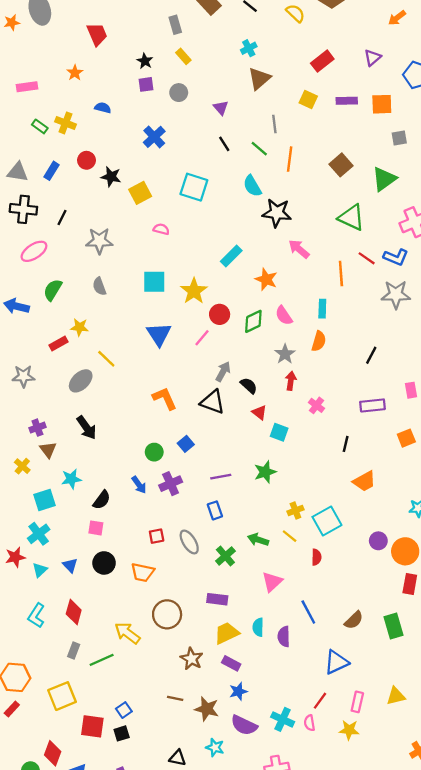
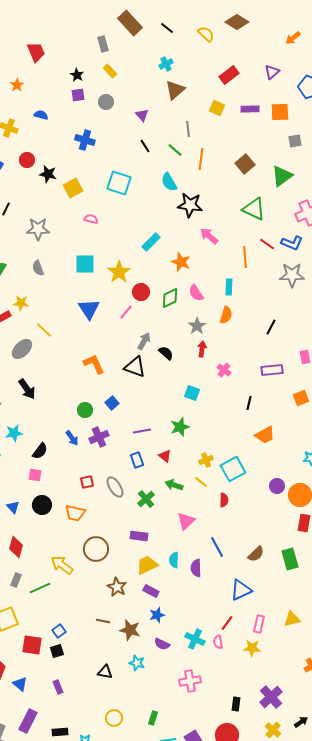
blue cross: (154, 137) -> (85, 140), turned -30
red triangle: (259, 412) -> (165, 456), moved
purple semicircle: (244, 725) -> (162, 644), size x0.7

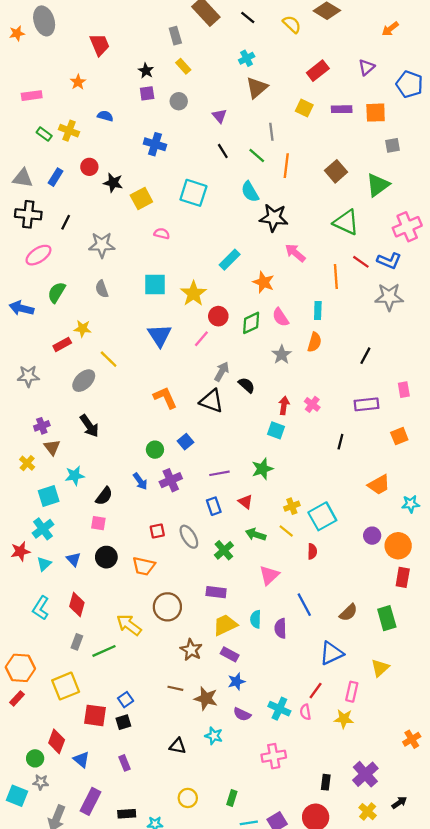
red arrow: (202, 349) -> (284, 405), moved
orange trapezoid: (265, 435) -> (379, 485), moved
yellow triangle: (292, 619) -> (380, 668), moved, turned -30

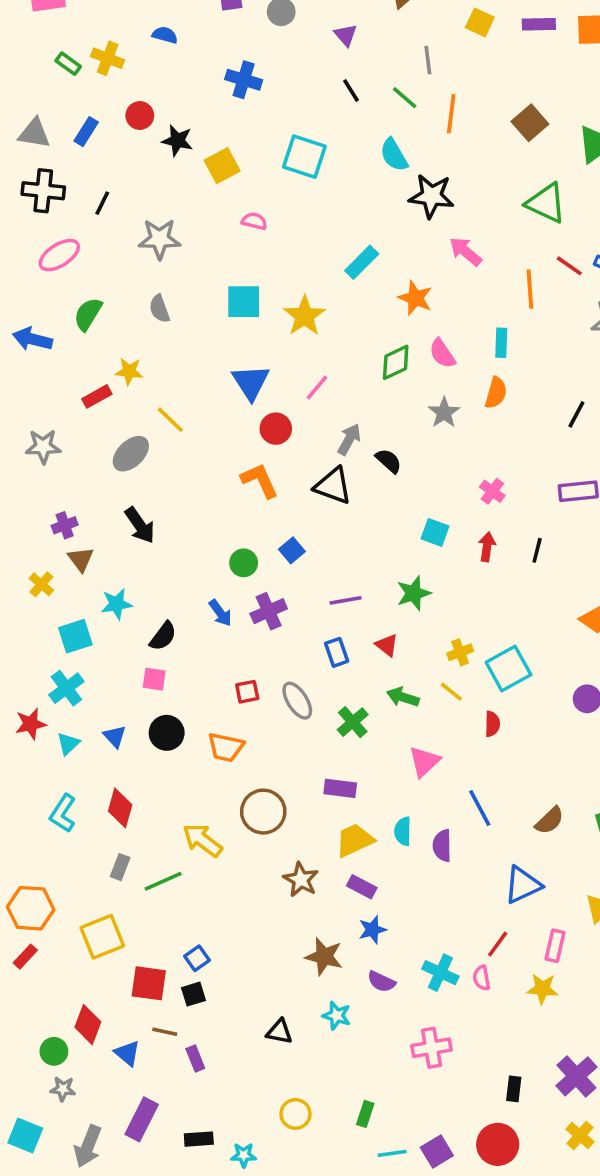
red circle: (218, 316) -> (276, 429), moved
red arrow: (284, 405) -> (487, 547), moved
brown line: (175, 688) -> (165, 1032), moved
cyan square: (17, 796) -> (25, 1135), moved

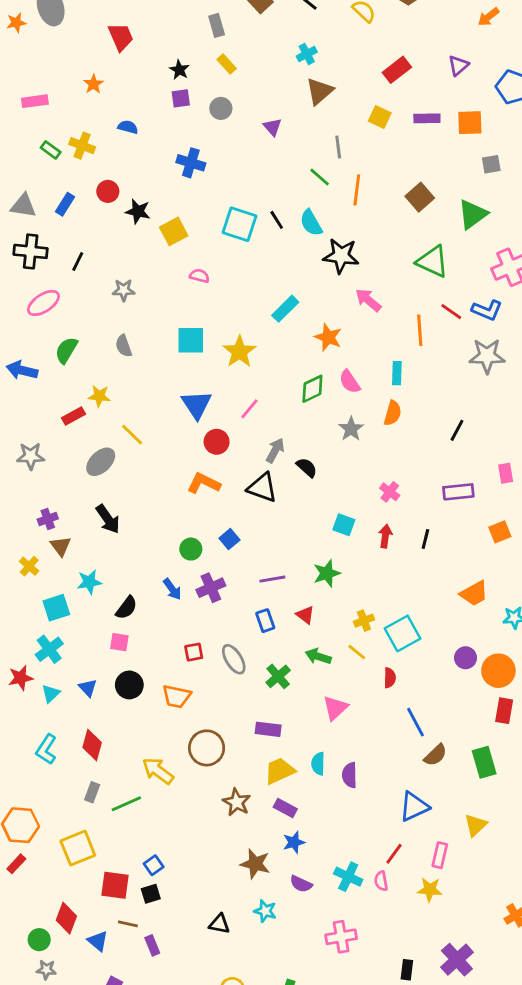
black line: (351, 90) -> (277, 220), moved
gray star: (159, 239) -> (124, 290), size x0.7
orange L-shape: (260, 481) -> (204, 483), turned -40
blue line: (480, 808) -> (415, 722), moved

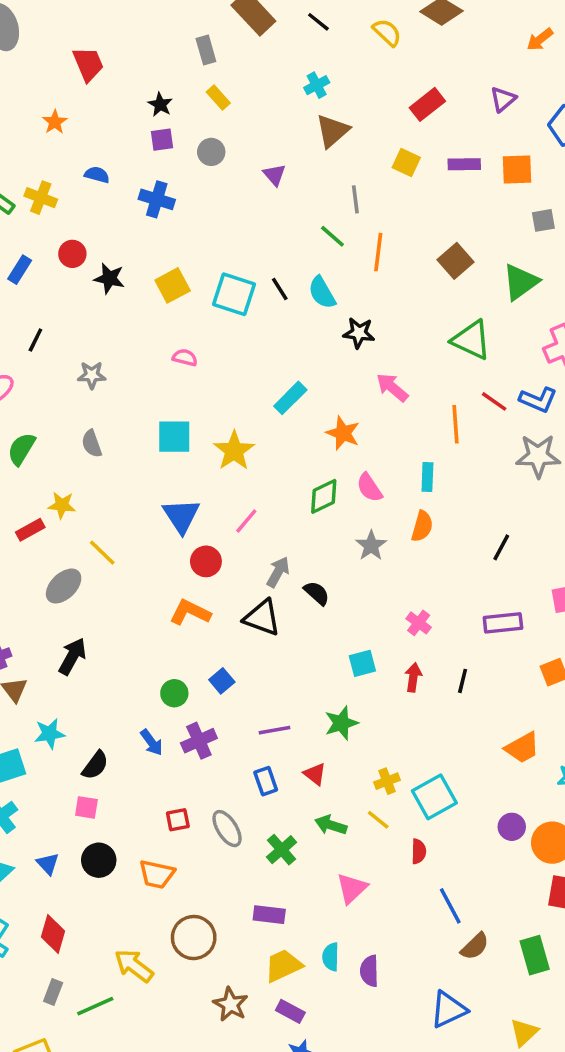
blue cross: (191, 163) -> (157, 199), moved
yellow square: (174, 231) -> (173, 285), moved
black star: (341, 256) -> (359, 333), size x0.7
black arrow: (108, 519) -> (72, 656), turned -116
cyan square: (344, 525) -> (362, 663), turned -35

